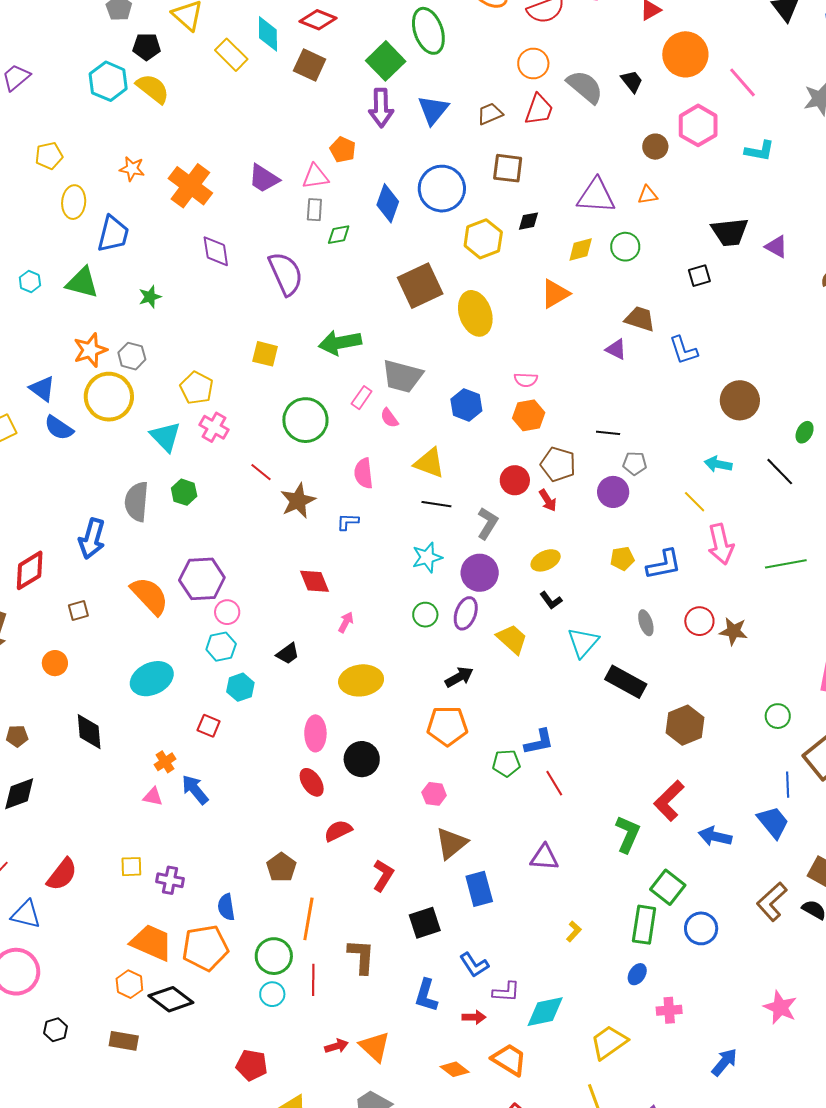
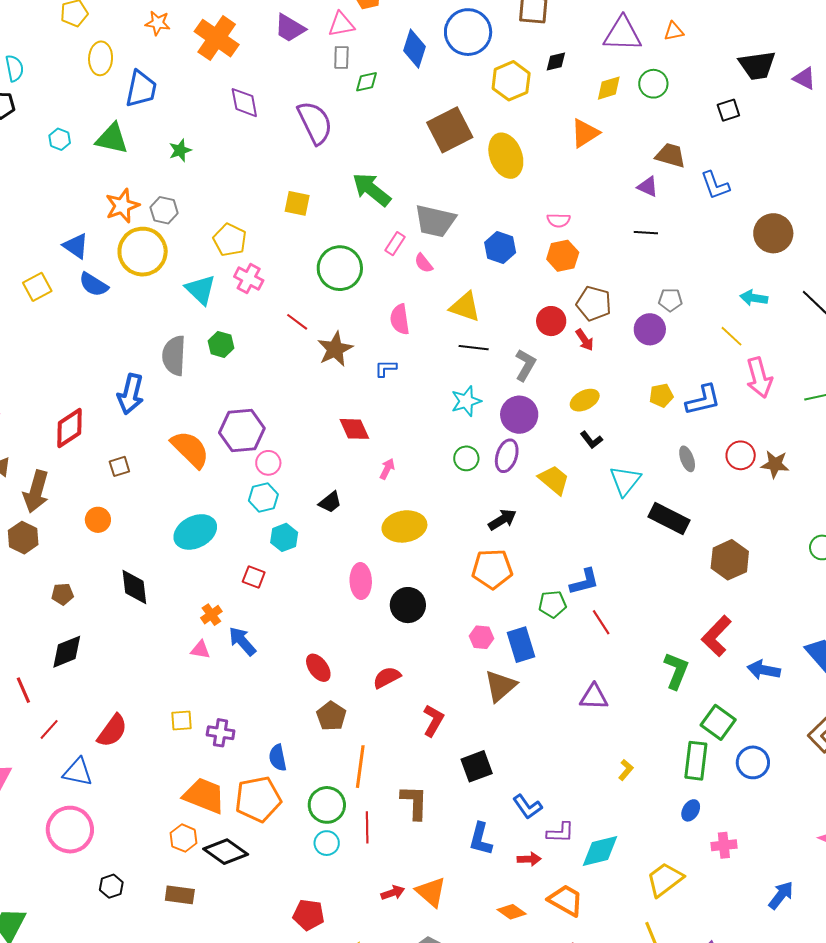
green arrow: (340, 343) -> (372, 190), turned 51
black line: (608, 433) -> (646, 233), moved
red ellipse: (312, 782) -> (318, 668), moved
blue rectangle: (479, 889) -> (521, 645), moved

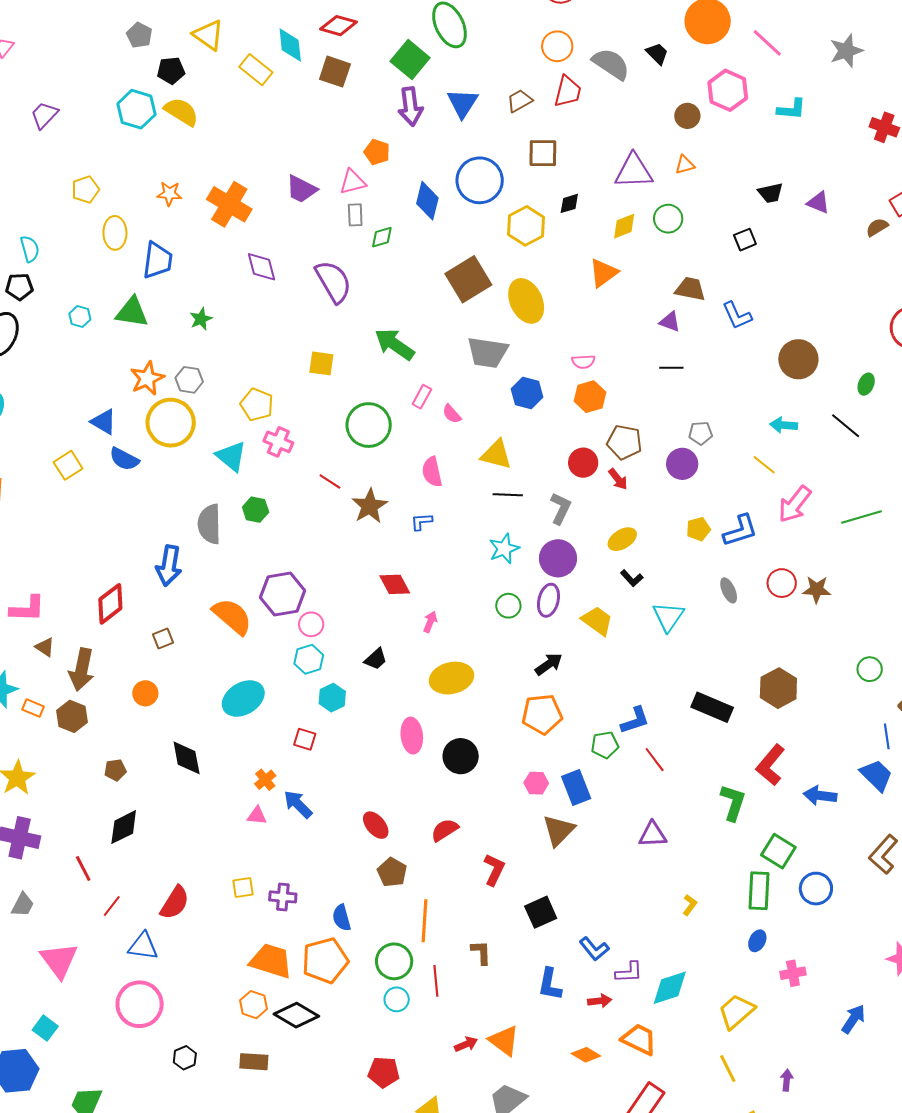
black trapezoid: (757, 65) -> (770, 193), size x0.7
gray trapezoid: (435, 221) -> (487, 352), moved
pink arrow: (759, 378) -> (795, 504), turned 57
black rectangle: (669, 519) -> (712, 707), moved
brown L-shape: (414, 802) -> (481, 952), size x0.7

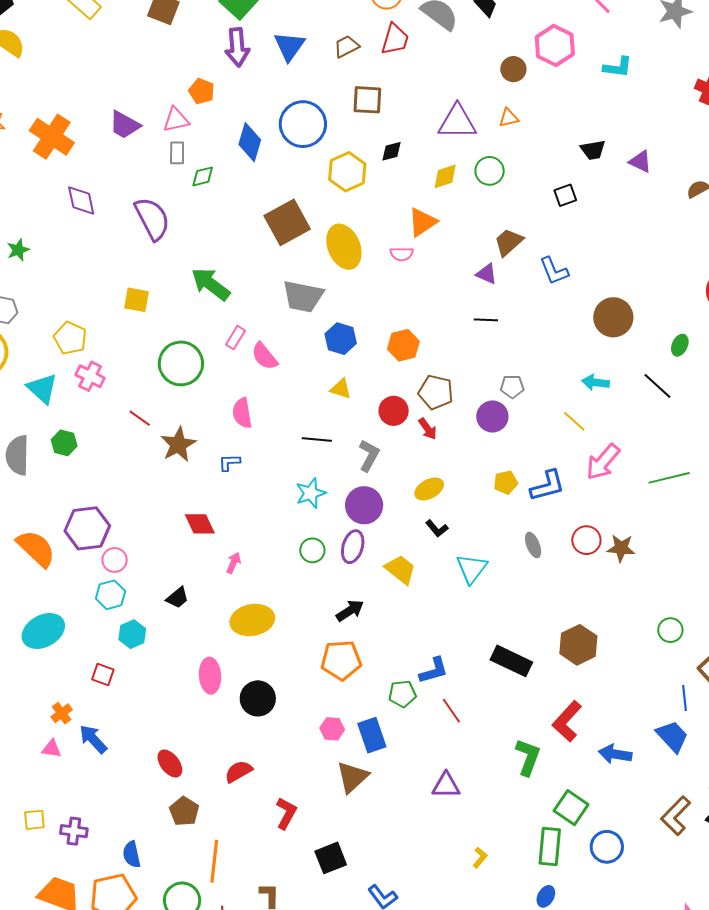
brown trapezoid: (690, 289) -> (508, 242), turned -56
pink semicircle: (583, 362) -> (402, 254), moved
pink semicircle: (452, 414) -> (264, 356), size x1.4
yellow triangle: (496, 455) -> (341, 389), moved, size x0.7

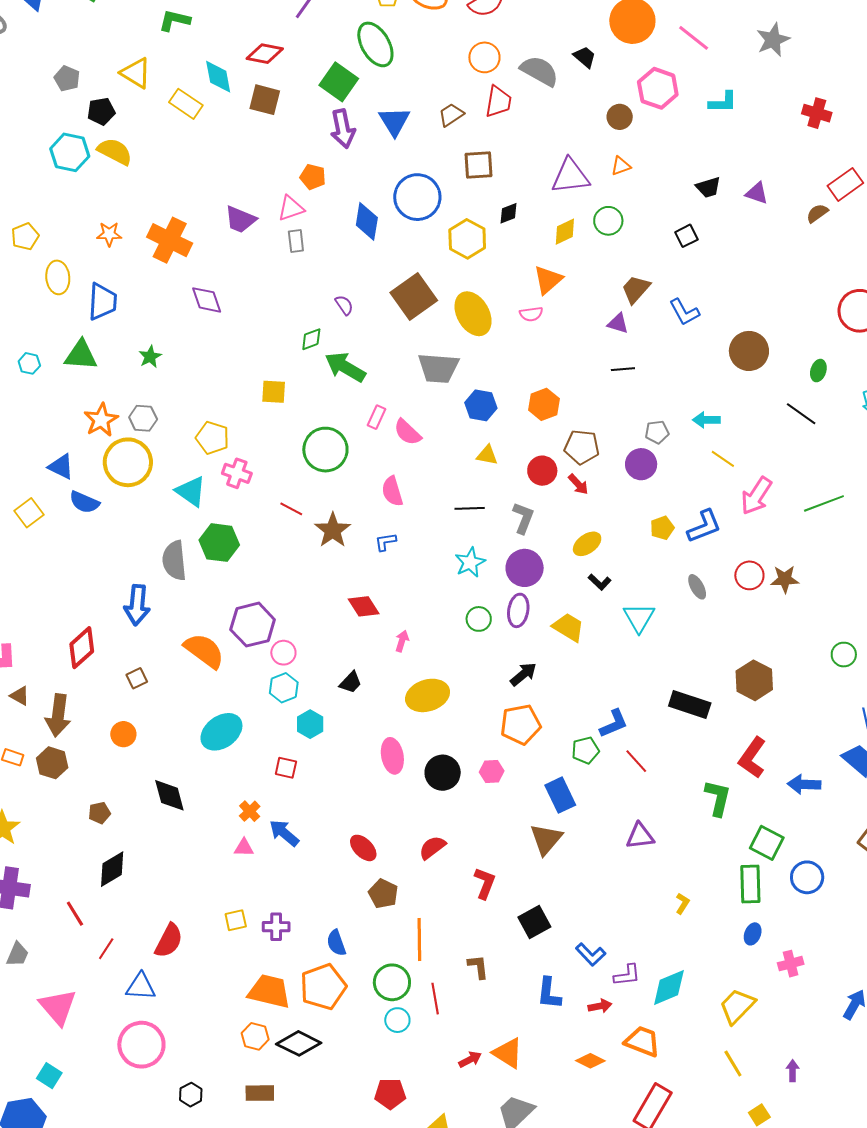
green diamond: (203, 176) -> (311, 339), moved
purple semicircle: (152, 219) -> (344, 305), moved, size x0.5
cyan arrow: (596, 382) -> (706, 420), moved
green hexagon: (64, 443) -> (219, 543), size x1.5
pink hexagon: (332, 729) -> (492, 771), moved

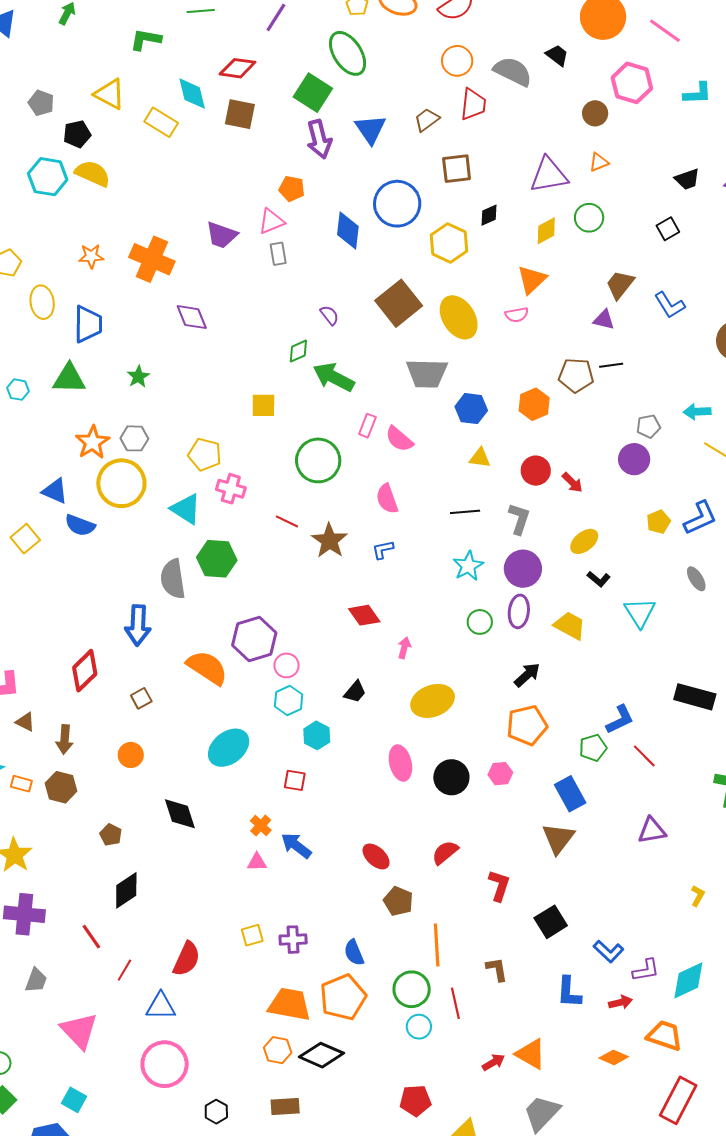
brown pentagon: (582, 447) -> (576, 375), moved
brown arrow: (58, 715) -> (65, 739), size x0.7
brown pentagon: (99, 813) -> (111, 835), turned -30

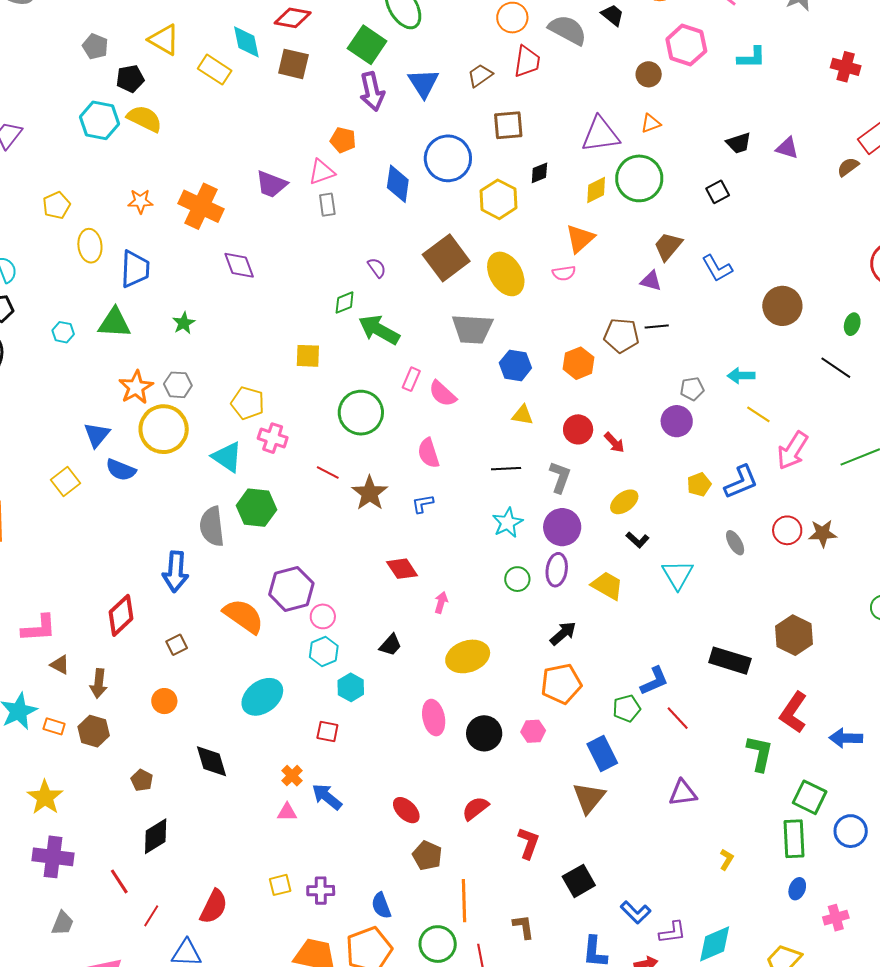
green circle: (589, 218) -> (639, 178), size x1.6
blue triangle: (55, 491) -> (97, 435), turned 44

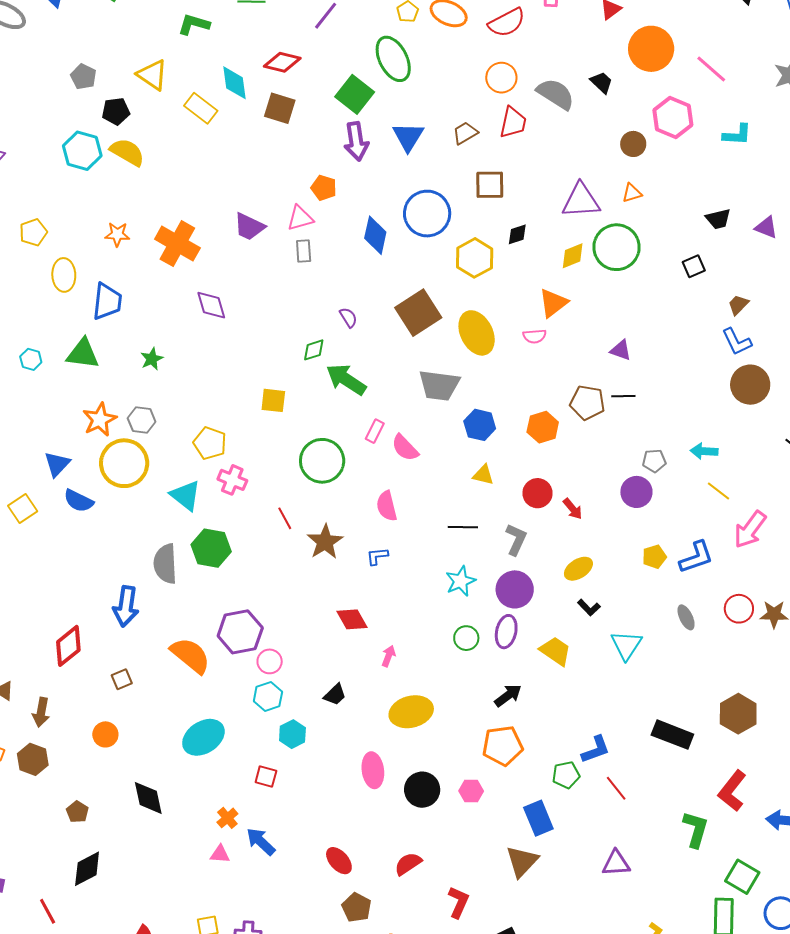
brown trapezoid: (668, 246) -> (738, 305), moved, size x0.7
blue L-shape: (717, 268) -> (737, 342), moved
red line: (328, 473) -> (285, 518), turned 30

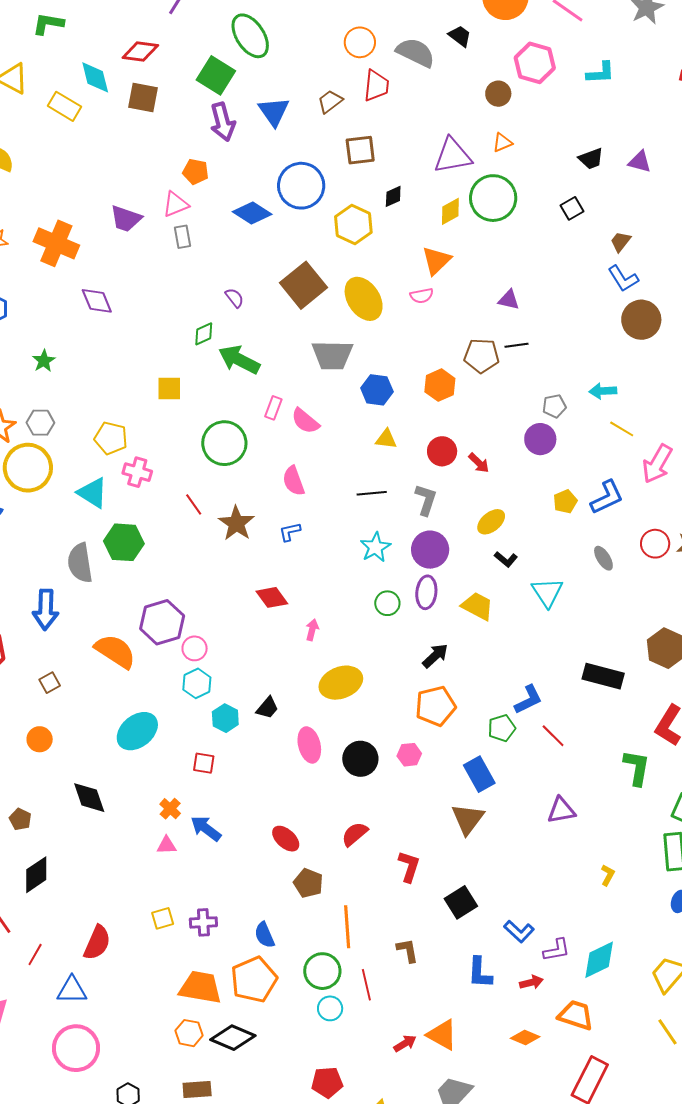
blue diamond: (375, 235) -> (252, 213), turned -63
black trapezoid: (335, 695) -> (267, 708), moved

